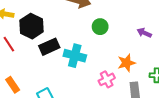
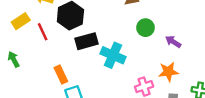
purple arrow: (144, 33) -> (173, 42), moved
orange rectangle: (13, 85) -> (61, 75), moved

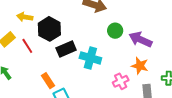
purple arrow: (173, 42) -> (140, 39), size x1.6
orange star: (168, 72) -> (140, 66), turned 30

